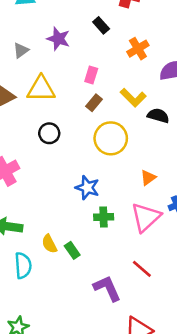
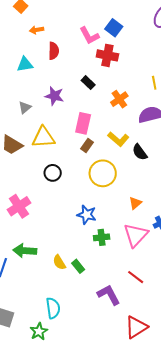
pink rectangle: (91, 75) -> (83, 123), size x1.5
black semicircle: (158, 116) -> (140, 152), turned -138
cyan semicircle: (23, 265) -> (53, 308), moved

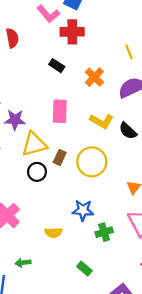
purple star: (54, 96) -> (15, 120), moved
yellow triangle: (43, 137) -> (34, 144), moved
brown rectangle: (87, 146) -> (60, 157), moved
green arrow: (25, 251) -> (23, 263), size x0.6
yellow semicircle: (59, 262) -> (53, 233), moved, turned -49

